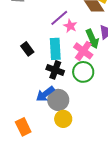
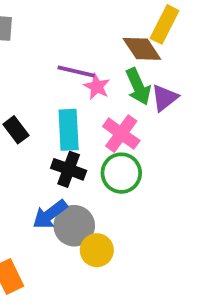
purple line: (59, 18) -> (76, 71), turned 54
green arrow: (92, 39) -> (138, 87), moved
yellow circle: (63, 119) -> (97, 250), moved

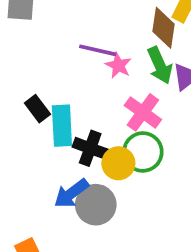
brown diamond: (142, 49) -> (164, 28), turned 42
cyan rectangle: (69, 130) -> (62, 126), moved
yellow circle: (97, 250) -> (118, 163), moved

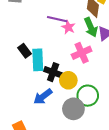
pink cross: (143, 112) -> (82, 53), turned 30
green circle: (143, 152) -> (88, 96), moved
gray circle: (96, 205) -> (73, 109), moved

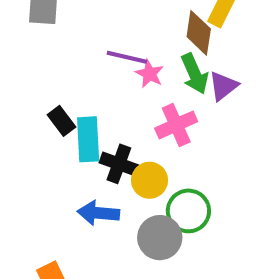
blue arrow: (43, 97) -> (98, 213), turned 42

